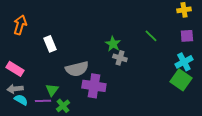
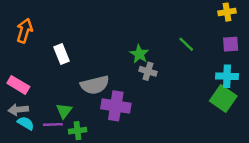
cyan cross: (184, 62) -> (227, 76), turned 30
green cross: (63, 106) -> (78, 131), turned 32

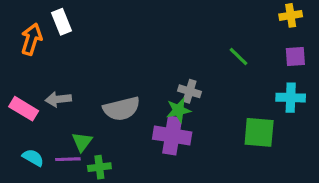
white rectangle: (62, 54) -> (62, 22), moved
green star: (139, 54) -> (178, 110), moved, turned 30
green square: (223, 98) -> (259, 132), moved, turned -30
purple cross: (116, 106) -> (172, 136), moved
gray arrow: (18, 110) -> (58, 99), moved

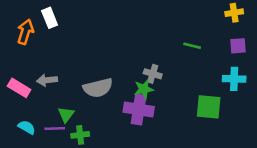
green line: (238, 57) -> (192, 46), turned -30

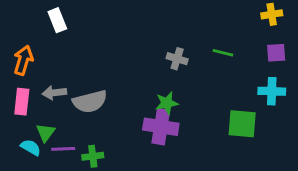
orange arrow: (25, 32) -> (23, 60), moved
gray cross: (153, 74) -> (177, 59), moved
pink rectangle: (19, 88) -> (22, 102), turned 65
gray semicircle: (98, 88) -> (90, 102), moved
green triangle: (66, 115) -> (45, 133), moved

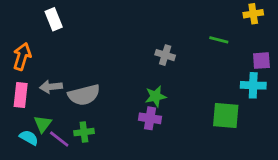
green line: (223, 53) -> (219, 40), moved
purple square: (276, 53) -> (261, 61), moved
purple cross: (161, 127) -> (150, 118), size x0.7
purple line: (63, 149) -> (59, 139), turned 40
green cross: (93, 156) -> (84, 132), moved

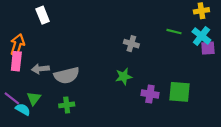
cyan cross: (253, 85) -> (201, 36), moved, turned 36
pink rectangle: (21, 95) -> (16, 61), moved
purple cross: (150, 118) -> (150, 94), moved
purple line: (59, 139) -> (12, 98), moved

